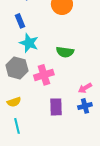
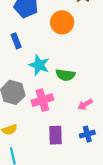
cyan star: (29, 43) -> (39, 65), moved
pink arrow: (85, 88) -> (85, 104), moved

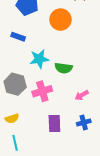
blue rectangle: (16, 41) -> (18, 37), turned -48
cyan star: (39, 65) -> (39, 59), turned -30

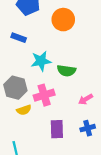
yellow semicircle: (12, 118) -> (24, 110), moved

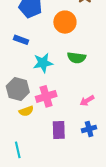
green semicircle: (66, 71) -> (77, 58), moved

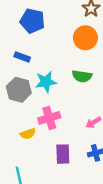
orange circle: (65, 22) -> (85, 38), moved
gray hexagon: (18, 89) -> (19, 90), moved

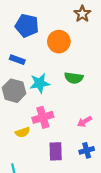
orange circle: (85, 38) -> (59, 42), moved

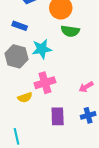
green semicircle: (74, 78) -> (70, 31), moved

